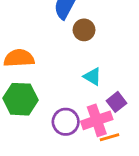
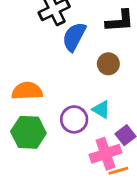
brown circle: (84, 30) -> (108, 64), moved
purple circle: (66, 122) -> (74, 119), moved

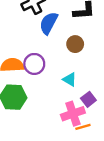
purple circle: (74, 119) -> (34, 64), moved

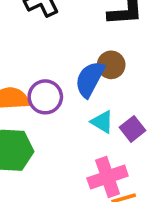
blue semicircle: (49, 23) -> (90, 79), moved
purple square: (88, 99) -> (132, 129), moved

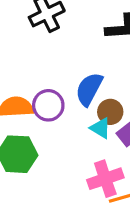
brown circle: (111, 65) -> (110, 112), moved

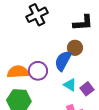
brown circle: (110, 112) -> (75, 48), moved

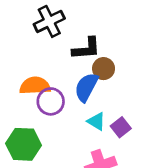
black L-shape: (83, 23) -> (86, 49), moved
orange semicircle: (18, 72) -> (35, 86), moved

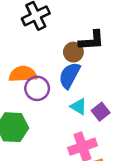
black L-shape: (86, 49) -> (92, 40), moved
brown circle: (104, 69) -> (73, 52), moved

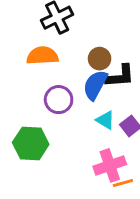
black L-shape: (92, 40) -> (120, 76), moved
orange semicircle: (23, 74) -> (42, 56), moved

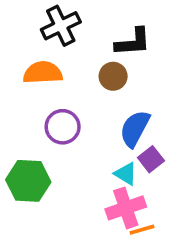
black L-shape: (120, 76) -> (133, 42), moved
blue semicircle: (95, 85) -> (135, 129), moved
cyan triangle: (105, 120) -> (126, 174), moved

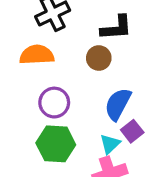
cyan triangle: (126, 174) -> (110, 144), turned 45
green hexagon: (28, 181) -> (56, 144), moved

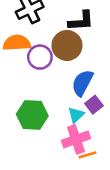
brown circle: (99, 58) -> (67, 45), size x1.5
purple circle: (54, 103) -> (40, 57), moved

